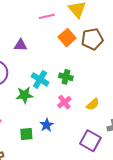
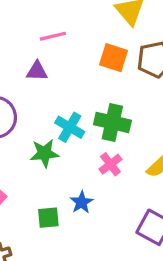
pink line: (47, 16) -> (53, 36), moved
orange square: (67, 38) -> (113, 58), turned -30
green cross: (66, 77) -> (112, 122), size x1.5

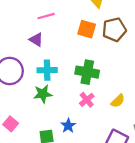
purple triangle: (37, 71) -> (36, 40), turned 32
cyan cross: (70, 127) -> (47, 70), moved, turned -30

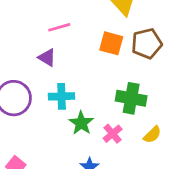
green cross: (87, 72) -> (131, 98), moved
green star: (43, 94) -> (81, 123), moved, turned -30

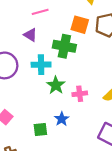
green cross: (131, 98) -> (64, 46), moved
pink cross: (113, 134) -> (80, 94), turned 32

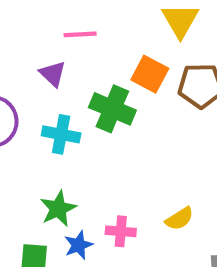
green star: (56, 85) -> (58, 209), moved
pink cross: (80, 94) -> (121, 231), moved

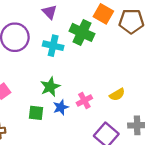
pink cross: (121, 231) -> (84, 100), turned -35

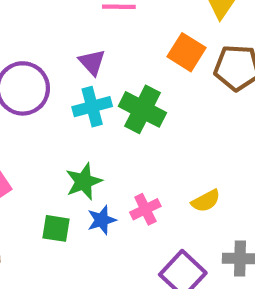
purple triangle: (50, 12) -> (92, 62), moved
green cross: (82, 32) -> (142, 109), moved
cyan cross: (53, 46) -> (92, 107), turned -30

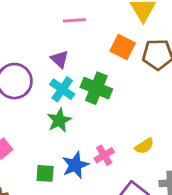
cyan cross: (92, 107) -> (62, 89), turned -35
green star: (84, 182) -> (59, 120), moved
blue star: (102, 220) -> (75, 165), size x1.4

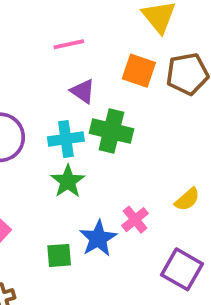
purple triangle: (60, 59) -> (83, 91), moved
cyan cross: (62, 89) -> (66, 139), turned -35

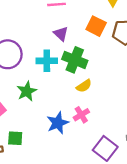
green star: (68, 181) -> (27, 91), moved
yellow semicircle: (187, 199) -> (84, 86), moved
green square: (59, 255) -> (15, 138), moved

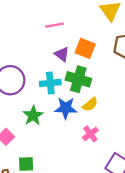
orange square: (96, 26) -> (85, 48), moved
blue star: (58, 123) -> (66, 108), moved, turned 30

